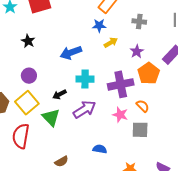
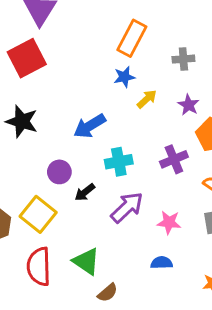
black star: (28, 41) -> (22, 121), size x1.5
purple circle: (29, 76) -> (59, 172), moved
purple cross: (121, 84) -> (174, 159), size x0.7
pink star: (120, 115) -> (169, 222), moved
green triangle: (51, 117) -> (86, 261), moved

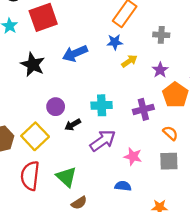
blue arrow: (90, 126) -> (75, 53), moved

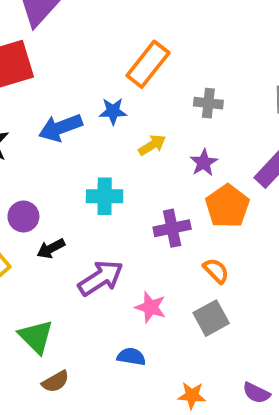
blue star: (115, 42) -> (113, 111), moved
cyan cross: (102, 105) -> (105, 196), moved
gray square: (169, 161) -> (211, 318), turned -30

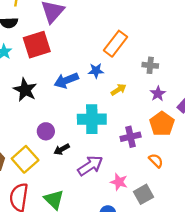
purple star: (204, 163) -> (158, 94), moved
cyan cross: (105, 196) -> (92, 119), size x1.4
gray square: (211, 318) -> (143, 194), moved

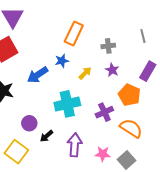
purple star: (158, 94) -> (112, 70), moved
orange semicircle: (156, 161) -> (131, 128), size x1.6
purple arrow: (90, 166) -> (75, 145), turned -40

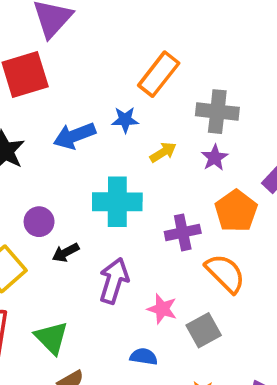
gray cross: (108, 46) -> (217, 112), size x1.5

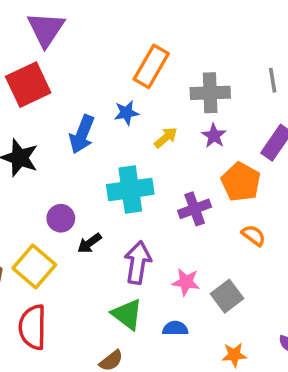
blue arrow: (74, 136) -> (82, 134), turned -39
orange semicircle: (225, 273) -> (253, 235), moved, size x0.6
green triangle: (52, 338) -> (127, 314), moved

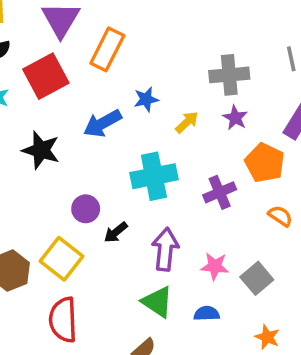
orange rectangle: (151, 66) -> (107, 49), moved
blue arrow: (82, 134) -> (102, 123), turned 42
orange star: (234, 355) -> (267, 337), turned 30

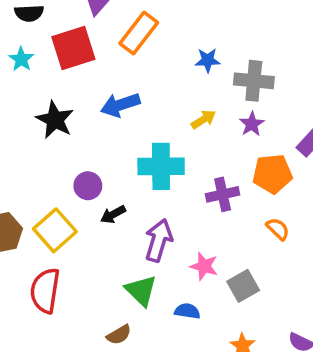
blue star: (146, 99) -> (208, 60), moved
orange pentagon: (265, 163) -> (272, 174), turned 30

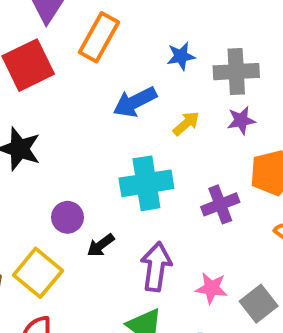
blue arrow: (120, 105) -> (135, 102), moved
purple star: (252, 124) -> (241, 120), turned 30

